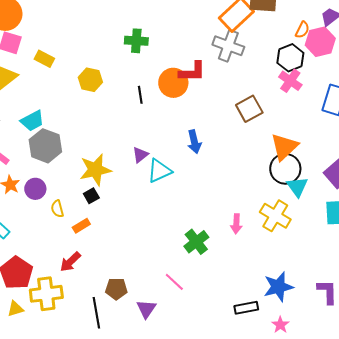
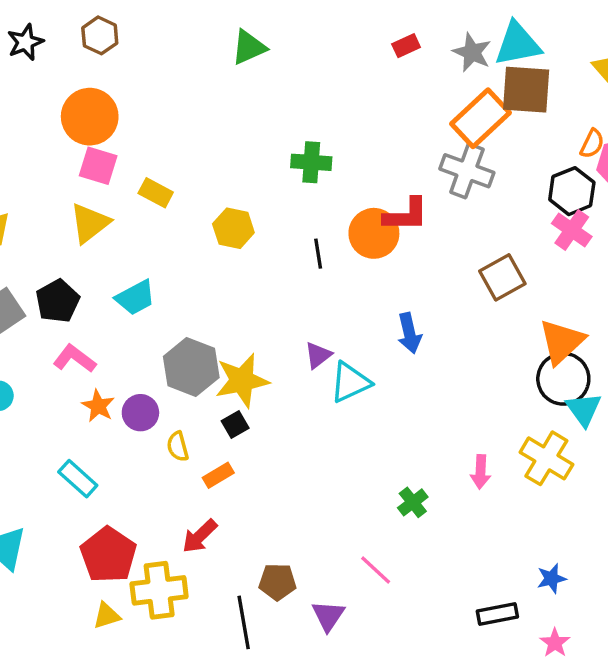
gray hexagon: (45, 146) -> (191, 367), moved
green cross: (196, 242) -> (413, 502), size x0.7
blue star: (278, 287) -> (551, 578), size x0.6

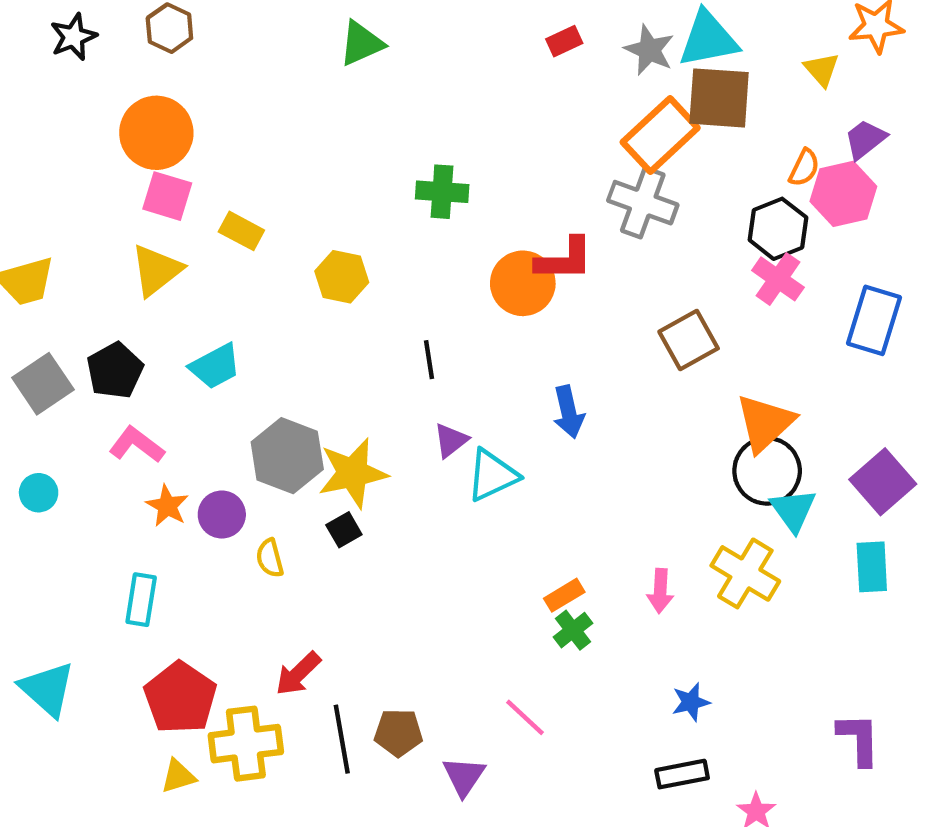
black line: (318, 254) -> (429, 360), moved
orange rectangle: (218, 475) -> (564, 595), moved
cyan rectangle: (78, 479) -> (141, 600), turned 57
blue star: (551, 578) -> (691, 702), moved
black line: (244, 622) -> (342, 739), moved

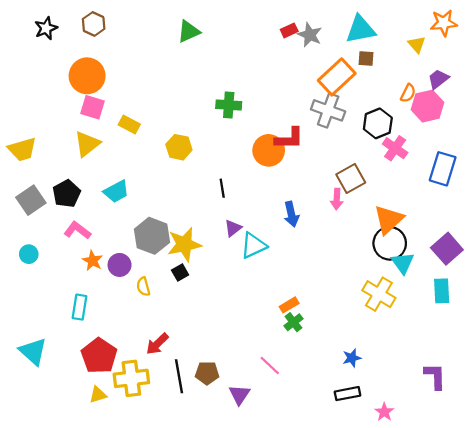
gray star: (649, 50) -> (310, 35), moved
brown square: (719, 98) -> (366, 59), size x0.5
black hexagon: (778, 229) -> (378, 123), moved
pink arrow: (660, 591) -> (337, 199), moved

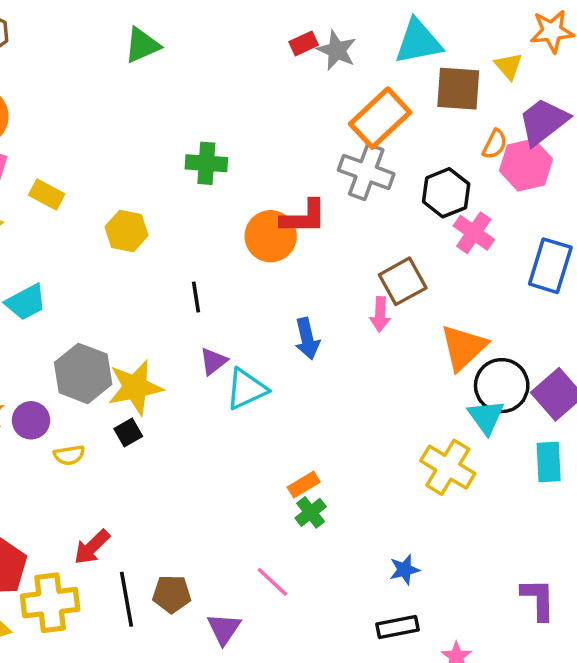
brown square: (366, 59) -> (458, 89), moved, size x1.8
purple trapezoid: (438, 79) -> (543, 122), size x1.5
black circle: (390, 243) -> (502, 386), moved
yellow semicircle: (143, 287) -> (69, 455), turned -84

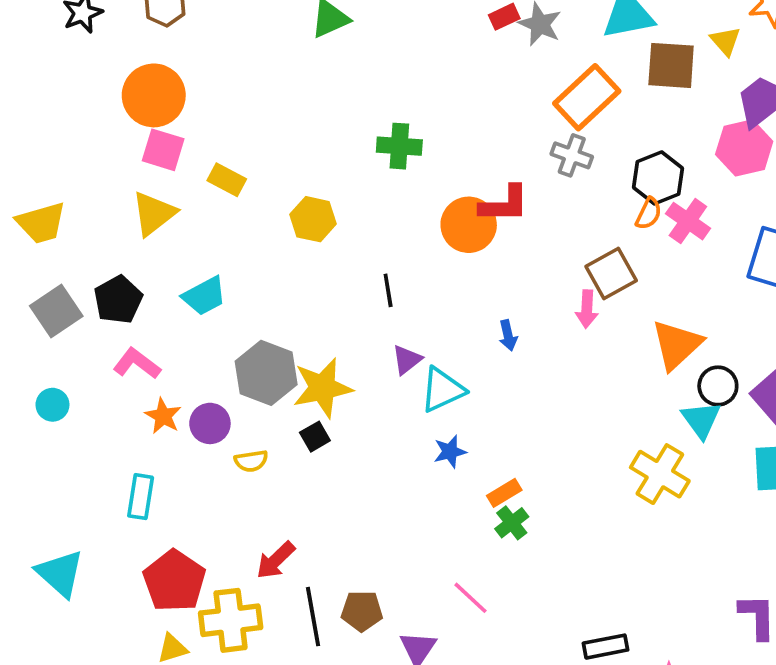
orange semicircle: (495, 144) -> (649, 214), moved
gray cross: (366, 172) -> (572, 155), size x0.7
blue arrow: (307, 339) -> (508, 335), size x0.7
black circle: (502, 386) -> (718, 386), size x0.7
blue star: (404, 570) -> (450, 452), moved

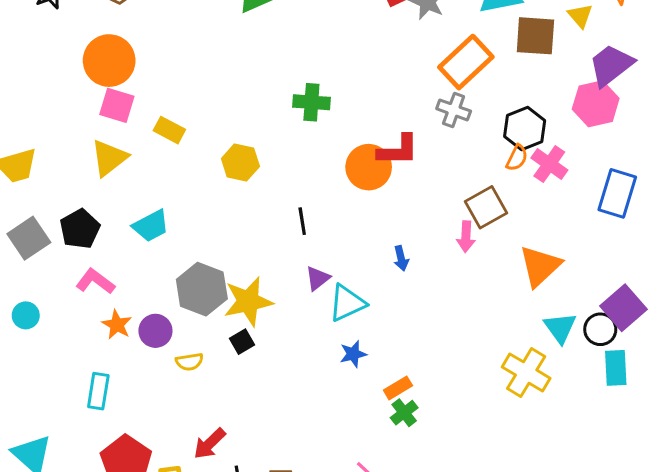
black circle: (718, 386) -> (600, 329), moved

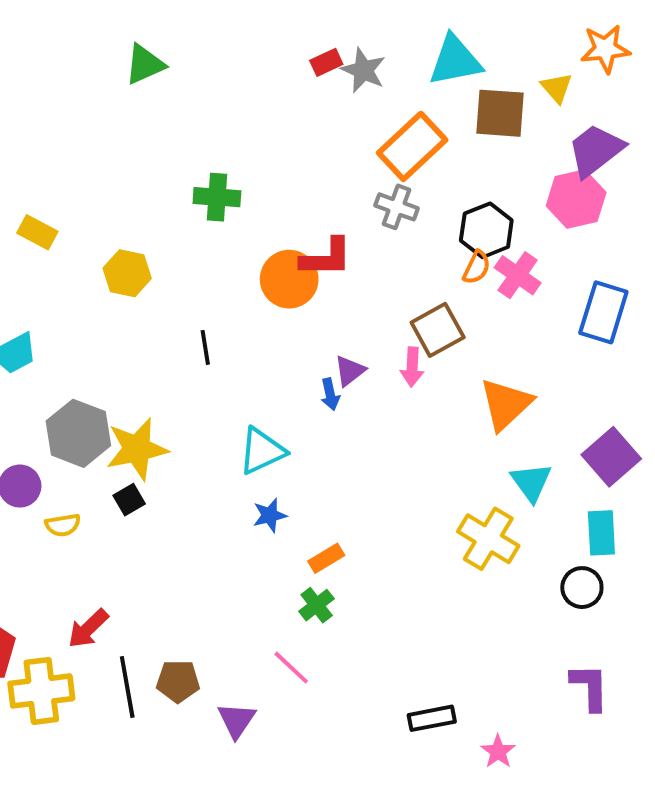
purple triangle: (318, 278) -> (350, 371), moved
black circle: (600, 329) -> (582, 588), moved
green cross: (404, 413) -> (317, 605), moved

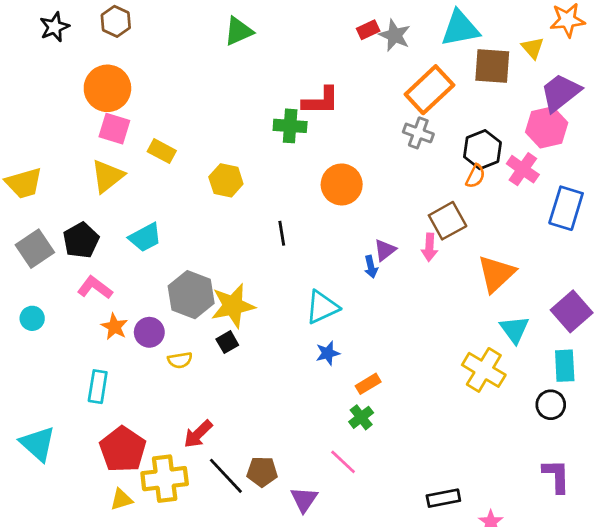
red L-shape: (326, 258) -> (321, 101), moved
pink cross: (518, 275) -> (523, 169), moved
black line: (127, 687) -> (226, 476), turned -33

